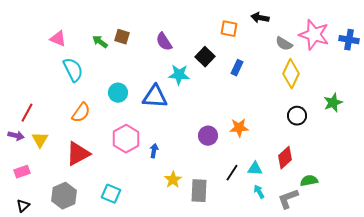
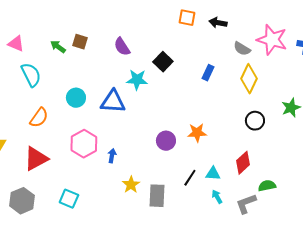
orange square: (229, 29) -> (187, 18), moved
blue rectangle: (237, 68) -> (208, 73), moved

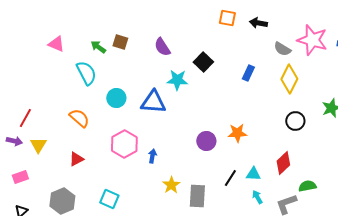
cyan semicircle: (31, 75) -> (86, 73), moved
orange semicircle: (39, 118) -> (79, 118), turned -85
red triangle: (36, 159) -> (76, 159), size x0.6

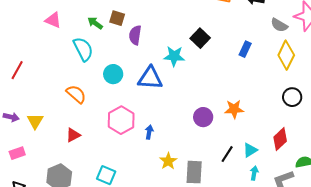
purple semicircle: (162, 47) -> (135, 35), moved, turned 42
red line: (25, 118) -> (17, 70), moved
cyan triangle: (253, 174) -> (250, 150), turned -35
cyan arrow: (257, 197) -> (254, 173), turned 40

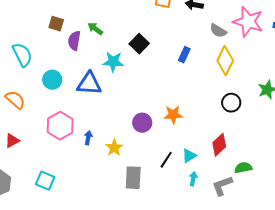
green arrow: (95, 23) -> (95, 29), moved
yellow star: (168, 161) -> (114, 148), moved

